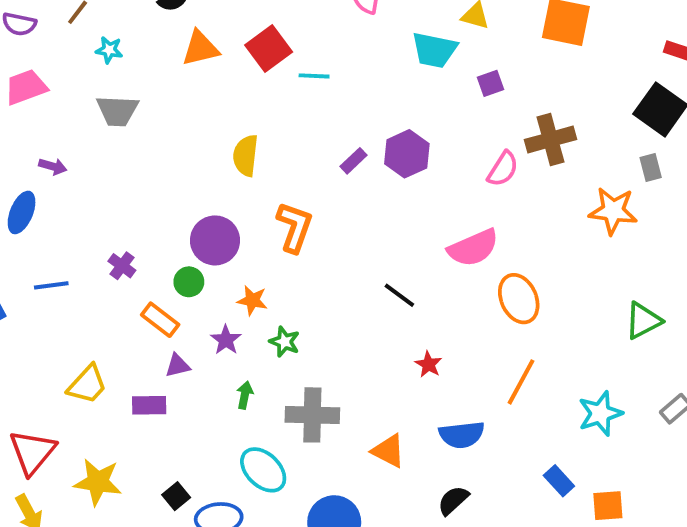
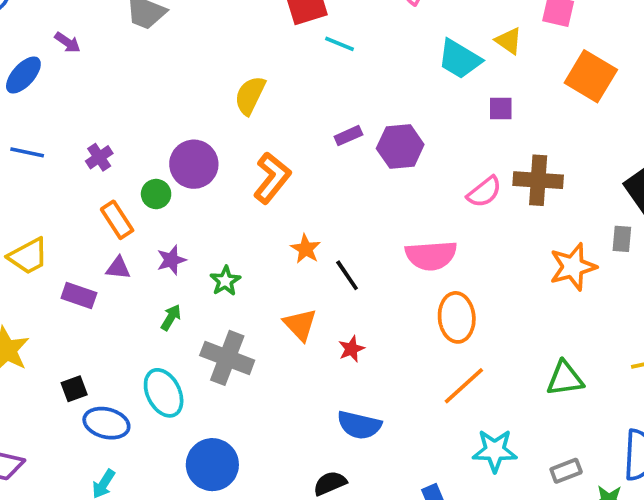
orange star: (613, 211) -> (573, 267), turned 30
orange star: (252, 300) -> (306, 249), moved
orange line: (521, 382) -> (464, 386), moved
orange triangle: (388, 451) -> (300, 325), moved

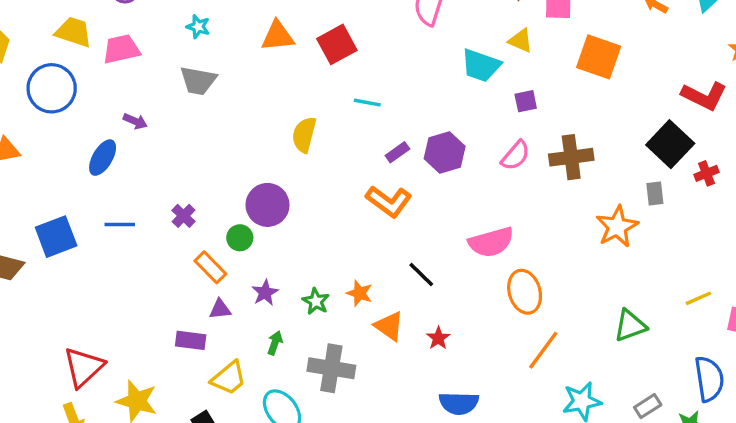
cyan line: (339, 44) -> (367, 103), moved
orange L-shape: (272, 178) -> (389, 201), moved, turned 99
pink semicircle: (484, 192) -> (515, 155), moved
orange star: (306, 249) -> (359, 293), moved
yellow trapezoid: (28, 256) -> (229, 378), moved

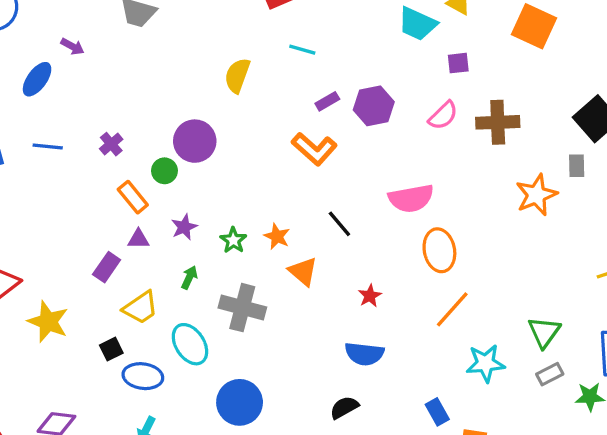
green triangle: (630, 326) -> (544, 332), moved, turned -40
red star: (438, 338) -> (370, 296), moved
purple rectangle: (191, 340) -> (107, 267), turned -68

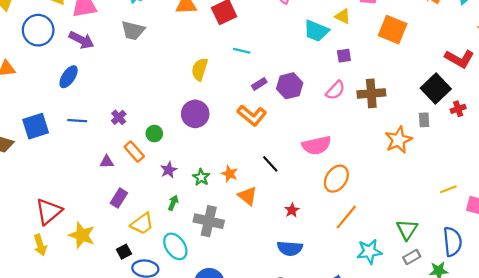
purple arrow: (72, 46) -> (82, 40), moved, size x1.6
purple circle: (195, 141) -> (195, 114), moved
purple triangle: (138, 239) -> (107, 162), moved
orange ellipse: (439, 250) -> (336, 179), turned 48

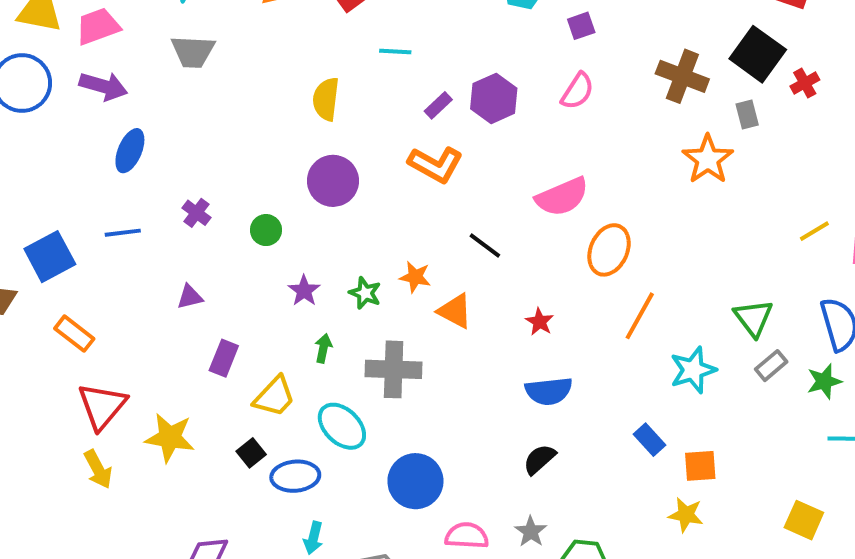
blue ellipse: (69, 77) -> (130, 151), moved
brown cross: (371, 93) -> (682, 76), moved, turned 36
orange rectangle: (134, 152) -> (74, 334), moved

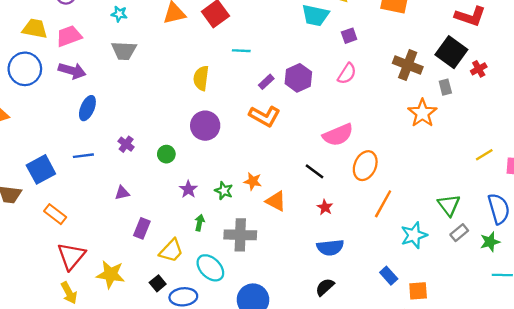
black line: (485, 246) -> (315, 171), moved

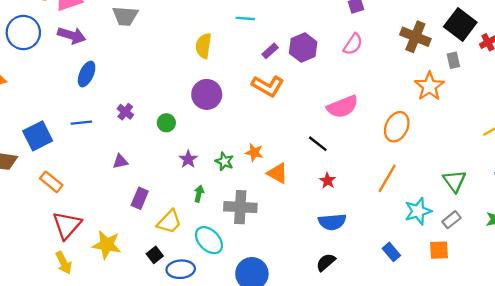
orange ellipse: (365, 166) -> (397, 127), moved
gray rectangle: (459, 233) -> (452, 220), moved
orange square: (418, 291) -> (439, 250), moved

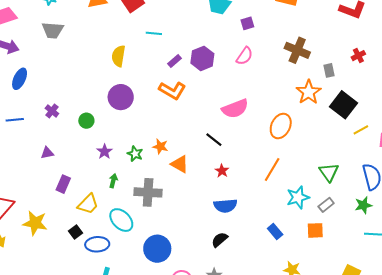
black square: (460, 25) -> (343, 105), moved

